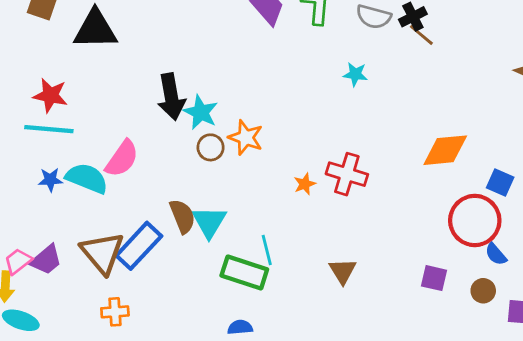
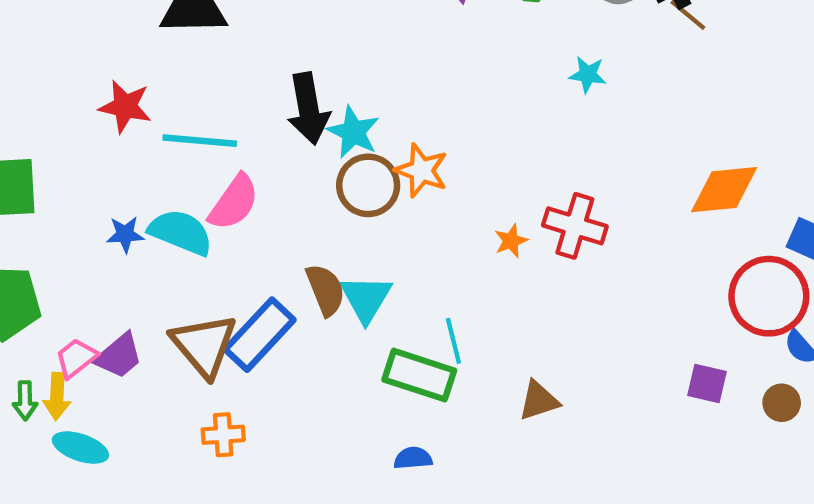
cyan line: (49, 129) -> (200, 141), moved
brown circle: (211, 147) -> (368, 185), size x1.5
brown triangle: (343, 271) -> (539, 401), moved, turned 44

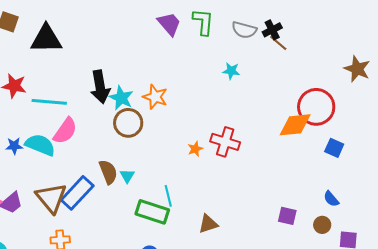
orange star: (421, 170) -> (155, 97), moved
red circle: (769, 296) -> (316, 107), moved
cyan triangle: (366, 298) -> (127, 176), size x0.6

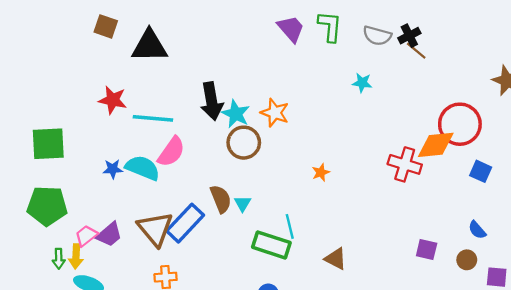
red cross: (225, 142) -> (405, 164), moved
brown triangle: (208, 224) -> (336, 259), turned 45

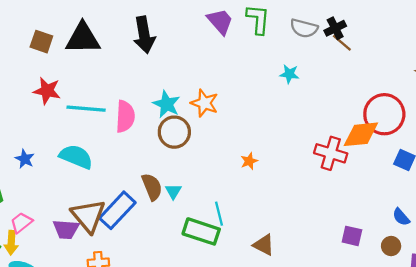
brown square: (106, 26) -> (41, 42), moved
black arrow: (212, 101) -> (144, 35), moved
pink semicircle: (171, 152) -> (125, 116), moved, turned -32
blue star: (113, 169) -> (25, 159), moved, turned 30
purple trapezoid: (109, 235) -> (66, 229), moved, turned 44

